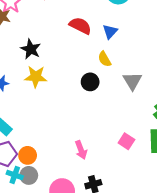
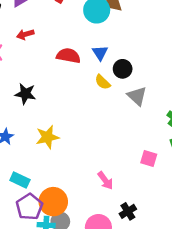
yellow star: (36, 77) -> (47, 137), moved
black circle: (90, 82) -> (123, 69), moved
orange circle: (28, 155) -> (53, 202), size x1.5

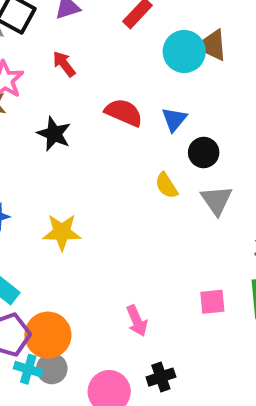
red arrow: (25, 34) -> (64, 64), turned 56
yellow semicircle: (103, 82) -> (166, 186), moved
black star: (25, 94) -> (54, 134), moved
pink square: (149, 158) -> (212, 302), turned -35

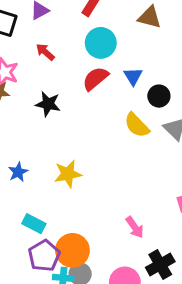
cyan circle: (184, 51) -> (101, 43), moved
red semicircle: (124, 113) -> (95, 79), turned -52
yellow semicircle: (166, 186) -> (137, 125), size x1.4
black cross: (161, 377) -> (160, 265), size x1.4

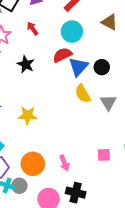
blue triangle: (133, 76) -> (78, 67), moved, size x1.5
black circle: (159, 96) -> (102, 67), moved
orange circle: (72, 250) -> (33, 164), moved
black cross: (160, 265) -> (76, 193), turned 30

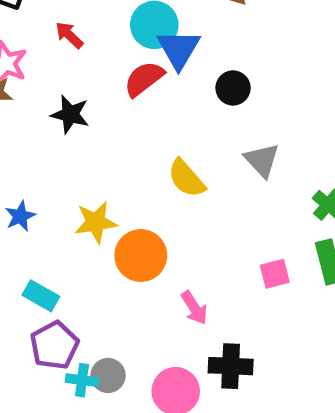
blue triangle: (78, 67) -> (179, 49), moved
yellow semicircle: (83, 94) -> (186, 178), moved
orange circle: (33, 164) -> (141, 255), moved

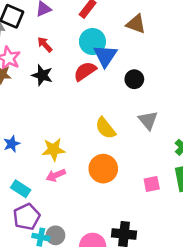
black star: (70, 114) -> (42, 75), moved
orange circle: (141, 255) -> (103, 169), moved
pink arrow: (194, 308) -> (56, 175), moved, turned 96

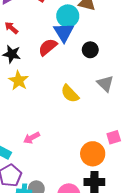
cyan circle: (92, 42) -> (68, 16), moved
yellow star: (54, 150) -> (19, 81), moved, turned -30
orange circle: (103, 169) -> (93, 154), moved

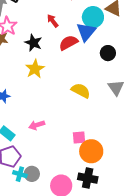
red arrow: (11, 28) -> (53, 21), moved
yellow semicircle: (70, 94) -> (81, 91), turned 150
pink square: (114, 137) -> (79, 138), moved

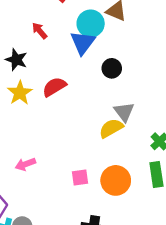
red semicircle: (68, 43) -> (54, 87), moved
yellow semicircle: (81, 91) -> (111, 128), moved, turned -54
orange circle: (91, 151) -> (116, 180), moved

